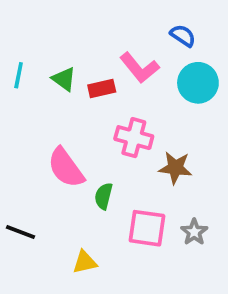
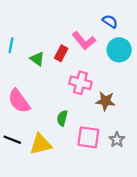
green triangle: (64, 79) -> (37, 59), moved
red rectangle: (102, 88) -> (61, 53), turned -49
pink semicircle: (66, 168) -> (19, 101), moved
yellow triangle: (85, 262) -> (41, 144), moved, size x1.5

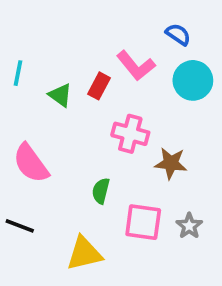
yellow triangle: (41, 144) -> (84, 253), moved

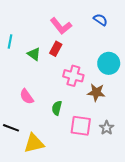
pink L-shape: (136, 66) -> (61, 26), moved
cyan circle: (193, 80) -> (109, 63), moved
pink semicircle: (31, 163) -> (27, 97), moved, size x0.7
yellow triangle: (84, 253) -> (34, 143), moved

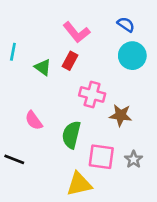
cyan circle: (109, 63) -> (132, 56), moved
green semicircle: (57, 108) -> (71, 135), size x1.5
yellow triangle: (34, 143) -> (79, 184), moved

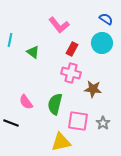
blue semicircle: (126, 24) -> (106, 19), moved
red rectangle: (70, 61) -> (72, 49), moved
pink semicircle: (34, 120) -> (26, 102), moved

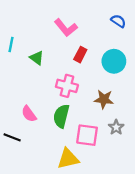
cyan circle: (102, 43) -> (114, 61), moved
pink cross: (71, 73) -> (67, 86), moved
gray star: (103, 123) -> (116, 127), moved

